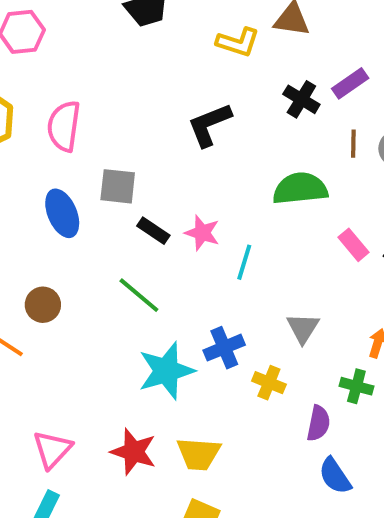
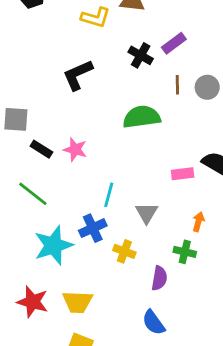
pink rectangle: (354, 245) -> (183, 174), moved, turned -55
cyan line: (244, 262) -> (109, 195), moved
blue semicircle: (335, 476) -> (153, 323), moved

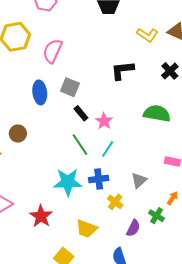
green line: (33, 194) -> (80, 145), moved
cyan line: (109, 195) -> (108, 149), moved
yellow trapezoid: (77, 302) -> (87, 229), moved

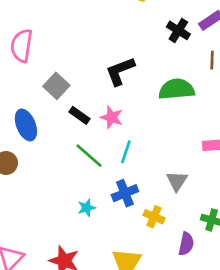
black L-shape: (122, 70) -> (120, 71), moved
gray square: (70, 87) -> (56, 86), turned 36
blue ellipse: (40, 92) -> (26, 125), moved
cyan star: (68, 182) -> (87, 208), size x0.5

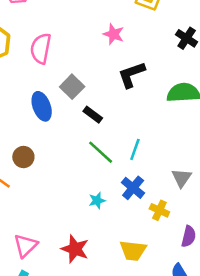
pink star: (112, 117) -> (114, 34), moved
blue ellipse: (26, 125) -> (42, 106), moved
blue cross: (125, 193) -> (133, 188), turned -30

